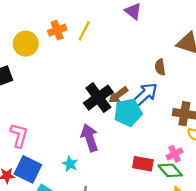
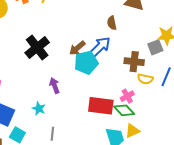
black cross: (98, 98) -> (37, 48), moved
purple arrow: (90, 138) -> (54, 86), size x0.7
red rectangle: (143, 164) -> (101, 106), size x1.4

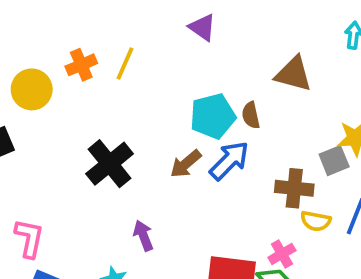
cyan pentagon: (86, 63) -> (213, 116), moved

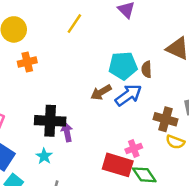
orange cross: (81, 65) -> (27, 62), moved
black cross: (110, 164) -> (50, 121), moved, turned 32
pink cross: (282, 254) -> (134, 149), moved

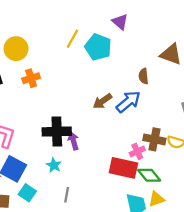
cyan pentagon: (123, 66) -> (98, 47), moved, turned 30
brown cross: (166, 119) -> (154, 139), moved

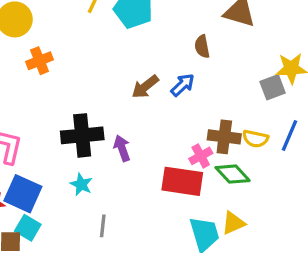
blue arrow: (128, 102) -> (183, 85), size x0.7
purple arrow: (73, 141) -> (122, 148), moved
green diamond: (149, 175) -> (233, 174), moved
cyan square: (27, 193) -> (28, 228), moved

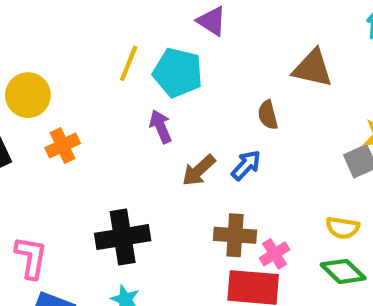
brown cross: (224, 137) -> (235, 235), moved
purple arrow: (122, 148) -> (161, 127), moved
green diamond: (233, 174) -> (343, 271), moved

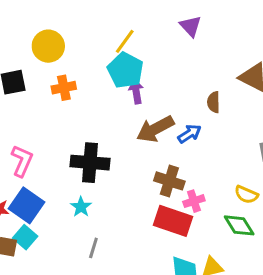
cyan pentagon: (178, 73) -> (125, 70), moved
brown arrow: (199, 170) -> (155, 129), size x1.4

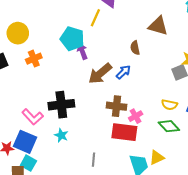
yellow line: (125, 41) -> (95, 18), moved
pink L-shape: (22, 161) -> (33, 117), moved, turned 125
gray line: (93, 248) -> (94, 160), moved

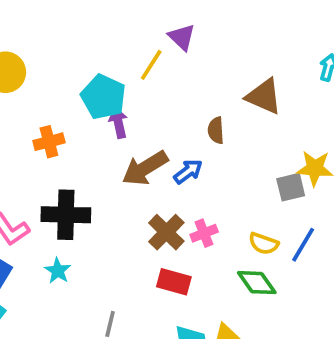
orange cross: (34, 59) -> (49, 142), moved
brown cross: (117, 106) -> (166, 232), turned 30
pink cross: (136, 116) -> (204, 233), moved
red rectangle: (124, 132) -> (174, 282), size x0.7

